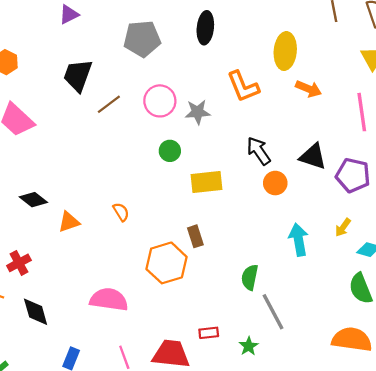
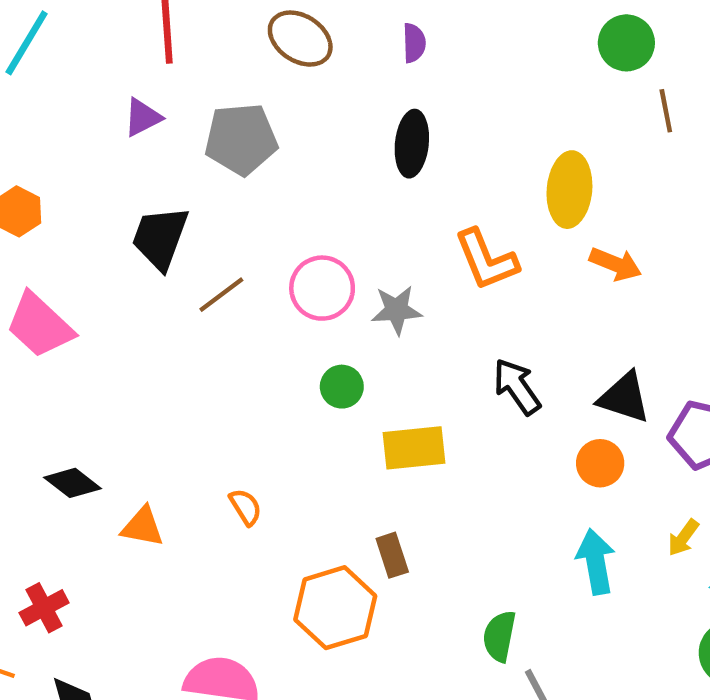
gray pentagon: (142, 39) -> (241, 139), moved
orange circle: (275, 183) -> (600, 463), moved
orange triangle: (69, 222) -> (143, 527), turned 30

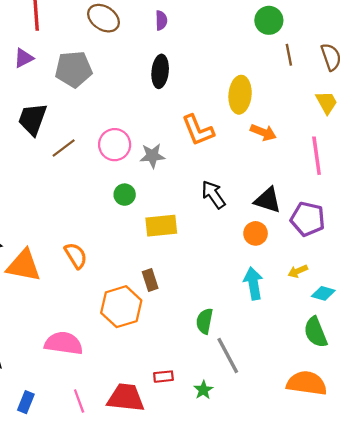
orange semicircle: (245, 507) -> (76, 256), size x1.4
orange triangle: (143, 527) -> (24, 266), size x1.6
yellow arrow: (683, 538) -> (298, 271), turned 30

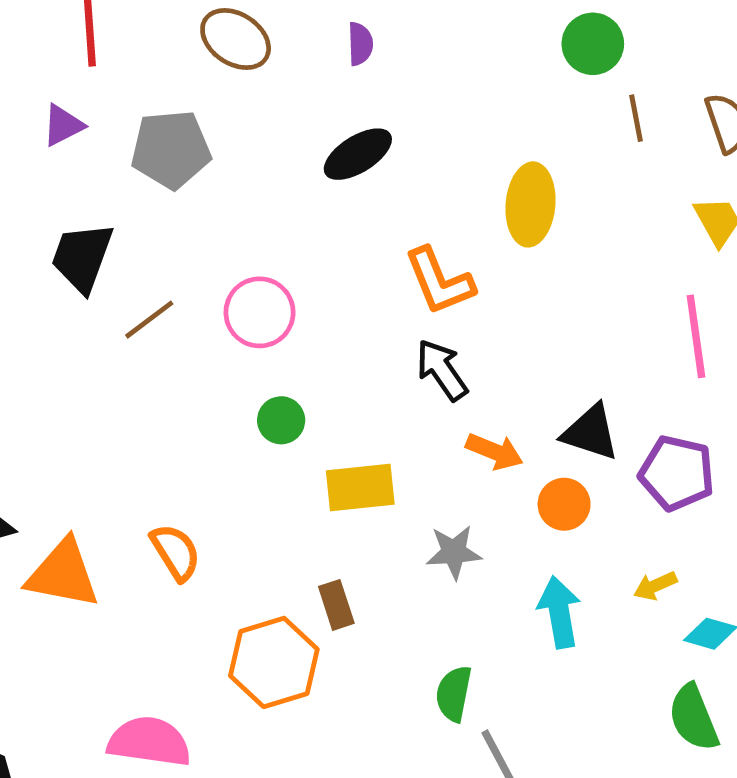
black ellipse: (160, 71) -> (358, 154), turned 52
orange arrow: (263, 132) -> (495, 451), moved
gray star: (152, 156) -> (454, 552), moved
black arrow: (213, 195) -> (442, 370), moved

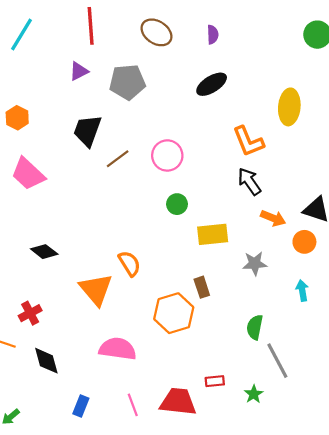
orange triangle: (63, 574) -> (96, 289), moved, turned 39
cyan arrow: (559, 612) -> (302, 290), size x0.7

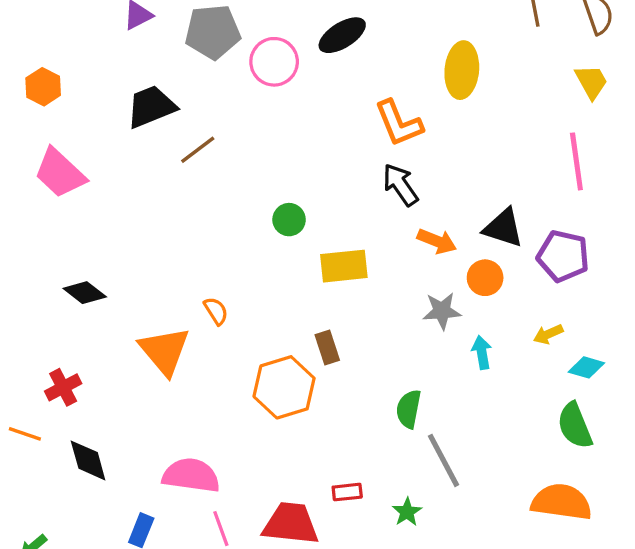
black trapezoid: (87, 131) -> (151, 107), turned 48
pink circle: (167, 155) -> (274, 62), moved
orange semicircle: (129, 263) -> (216, 311), size x0.7
gray star: (255, 263) -> (442, 311), moved
pink semicircle: (118, 349) -> (191, 475), moved

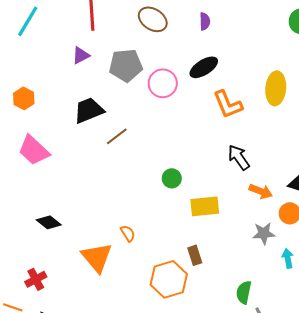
orange L-shape: (399, 123) -> (228, 104), moved

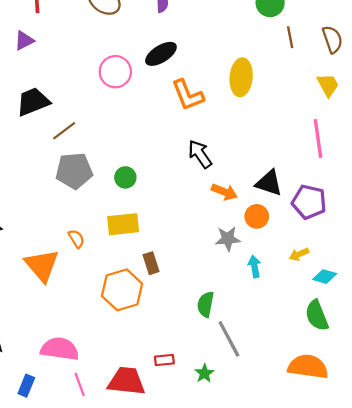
gray pentagon: (126, 65) -> (74, 171), moved
yellow rectangle: (205, 206) -> (123, 224), moved

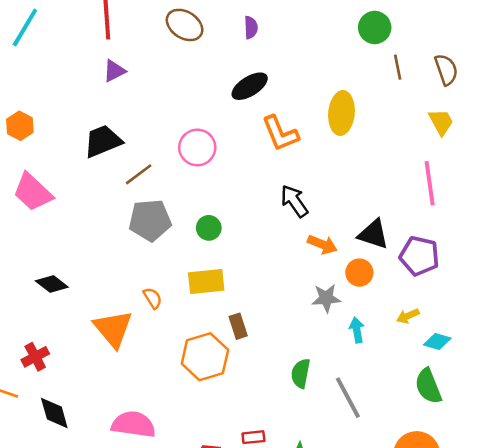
purple triangle: (24, 41) -> (114, 71), moved
pink circle: (115, 72) -> (197, 147), moved
gray line: (229, 339) -> (348, 398), moved

